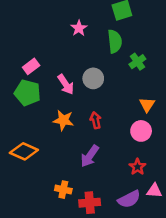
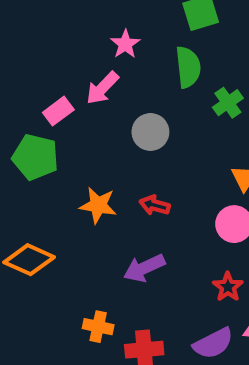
pink rectangle: (31, 66) -> (58, 111), moved
pink arrow: (66, 84) -> (102, 88), moved, turned 78
red arrow: (96, 120) -> (155, 205), turned -63
purple arrow: (90, 156) -> (144, 268), turned 30

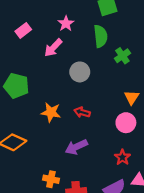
pink rectangle: (58, 111) -> (23, 30), moved

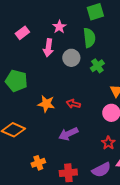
pink arrow: (53, 48) -> (48, 48), turned -36
green cross: (122, 56) -> (97, 66), moved
gray circle: (80, 72) -> (71, 58), moved
orange cross: (51, 179) -> (38, 163), moved, turned -32

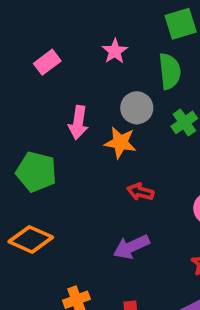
pink arrow: (48, 48) -> (78, 122), moved
green pentagon: (16, 81) -> (36, 172), moved
orange star: (46, 104) -> (120, 143), moved

